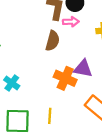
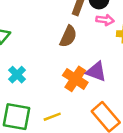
pink arrow: (71, 22) -> (105, 20), moved
yellow line: (50, 116) -> (52, 117), turned 56

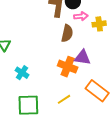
brown semicircle: (68, 36) -> (67, 33), moved
yellow line: (52, 117) -> (64, 99), moved

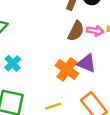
pink arrow: (81, 16) -> (95, 31), moved

